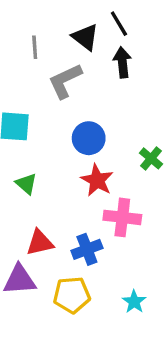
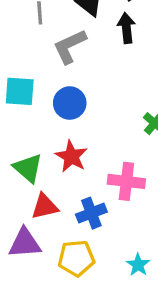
blue circle: (89, 138) -> (70, 103), moved
red star: (97, 180) -> (71, 156), moved
green triangle: (26, 184) -> (28, 168), moved, size x1.4

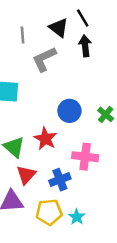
blue circle: (70, 103) -> (69, 111), moved
red triangle: (45, 206) -> (26, 175), turned -35
cyan star: (138, 265) -> (77, 217), moved

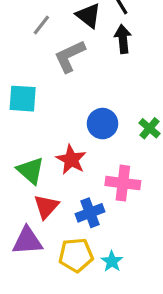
gray line: (22, 35) -> (41, 25), turned 42

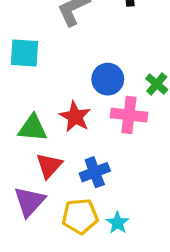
green triangle: (30, 171) -> (33, 128), turned -36
pink cross: (123, 183) -> (129, 115), moved
purple triangle: (27, 241) -> (29, 202), turned -44

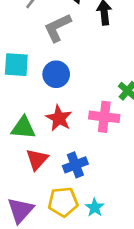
blue circle: (108, 79) -> (56, 74), moved
purple triangle: (29, 202) -> (20, 210), moved

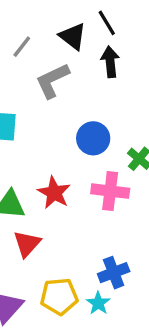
blue circle: (56, 74) -> (93, 138), moved
blue cross: (75, 165) -> (114, 273), moved

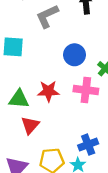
red star: (54, 193) -> (48, 91), turned -30

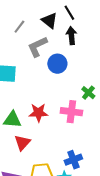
blue circle: (74, 55) -> (57, 64), moved

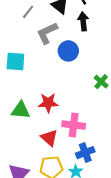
pink cross: (71, 112) -> (74, 125), moved
red triangle: (22, 143) -> (49, 138), moved, turned -30

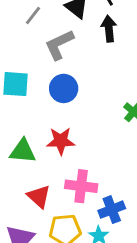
blue circle: (68, 51) -> (64, 88), moved
pink cross: (74, 125) -> (81, 186), moved
red triangle: (49, 138) -> (39, 196), moved

